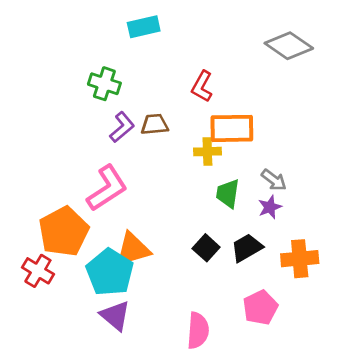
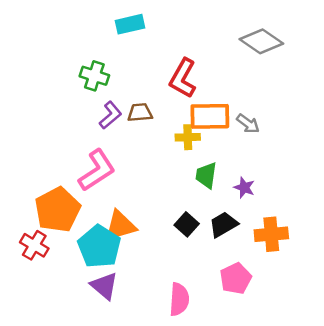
red L-shape: (202, 86) -> (183, 78), size x1.4
gray arrow: (274, 180) -> (248, 124), moved
purple star: (270, 207) -> (244, 188), turned -30

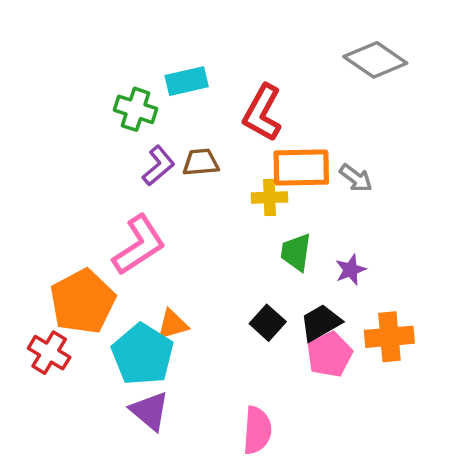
cyan rectangle: (130, 24) -> (187, 81), moved
purple star: (244, 188) -> (351, 270), turned 30
orange triangle: (120, 226) -> (173, 324), size x0.7
pink pentagon: (236, 278) -> (329, 354), moved

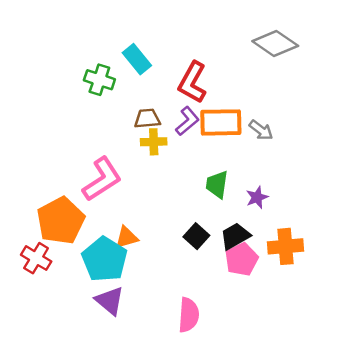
cyan rectangle: (187, 81) -> (137, 59), turned 64
purple L-shape: (158, 166) -> (187, 121), moved
yellow cross: (269, 197) -> (154, 142), moved

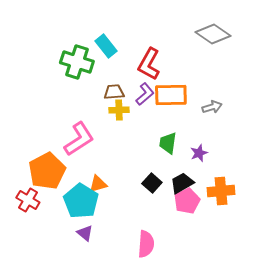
green cross: (99, 80) -> (77, 62), size x1.4
gray arrow: (261, 130) -> (212, 107), moved, turned -54
purple triangle: (110, 301) -> (85, 233), size x0.7

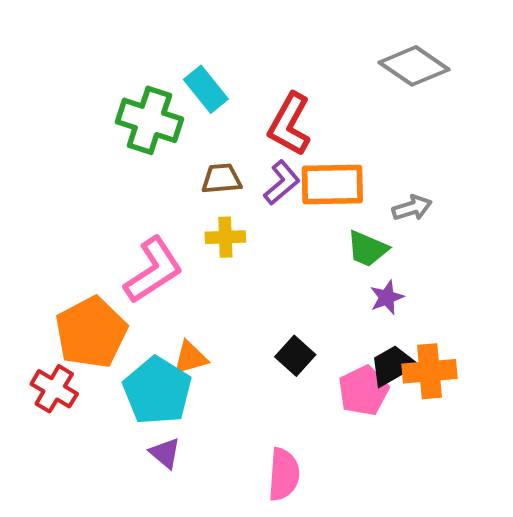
yellow cross: (119, 110) -> (225, 237), moved
green trapezoid: (168, 143) -> (367, 249), moved, turned -75
black trapezoid: (182, 183) -> (393, 365), moved

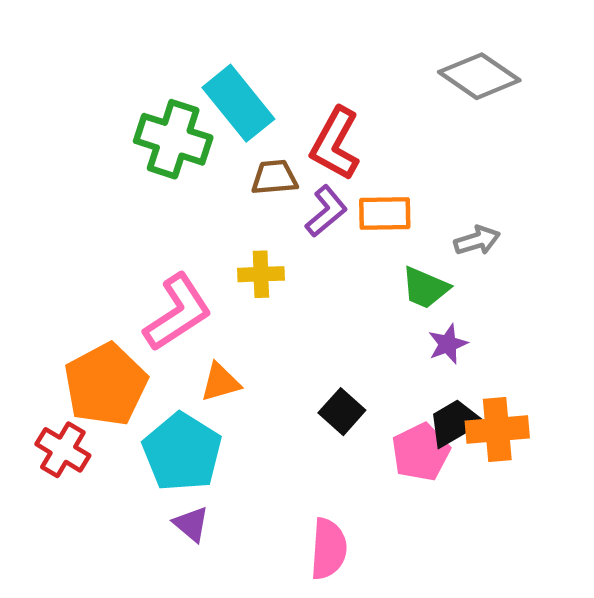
cyan rectangle: (206, 89) -> (238, 103), size x1.4
brown trapezoid: (221, 179) -> (274, 177), moved
orange rectangle: (332, 185) -> (385, 213), size x0.7
orange triangle: (190, 358) -> (220, 382), moved

